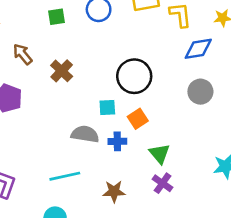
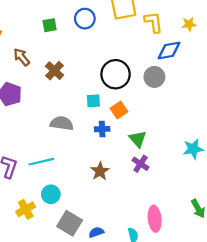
gray circle: (200, 92) -> (154, 77), moved
gray semicircle: (85, 134) -> (62, 123), moved
cyan line: (65, 176) -> (41, 162), moved
brown star: (114, 191) -> (100, 171), turned -30

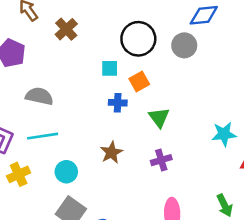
gray semicircle: (62, 123) -> (39, 96), moved
purple cross: (141, 164) -> (161, 160), moved, turned 35
cyan circle: (51, 194) -> (66, 172), moved
yellow cross: (26, 209) -> (19, 174), moved

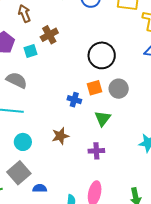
gray circle: (184, 45) -> (119, 89), moved
cyan square: (110, 68) -> (30, 51), moved, turned -32

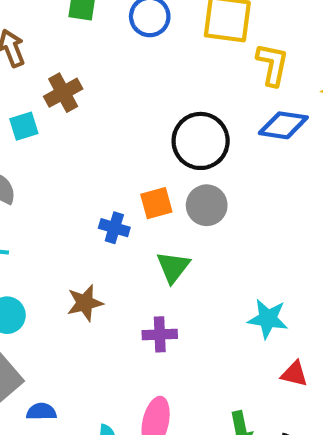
black circle: (102, 55) -> (201, 141), moved

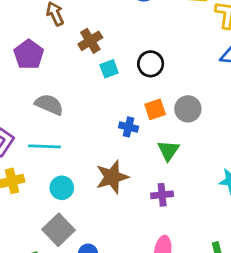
cyan square: (24, 126) -> (109, 69), moved
black circle: (201, 141) -> (151, 64), moved, size x0.7
brown star: (85, 303) -> (112, 177), size x1.4

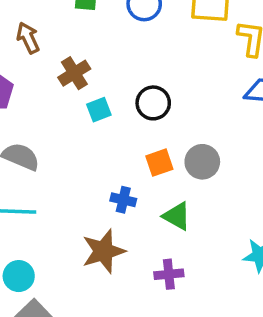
blue cross: (129, 127) -> (123, 200), moved
green triangle: (168, 150) -> (177, 216), turned -35
cyan circle: (62, 188) -> (19, 276), moved

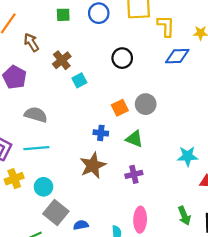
black circle: (153, 103) -> (122, 58), moved

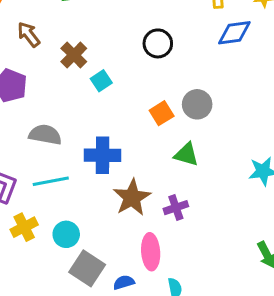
blue cross: (101, 133) -> (103, 155), moved, size x1.6
purple cross: (134, 174) -> (176, 208), moved
pink ellipse: (140, 220) -> (151, 252), moved

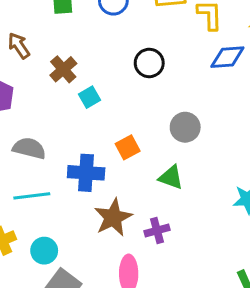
orange square: (162, 113) -> (128, 147), moved

